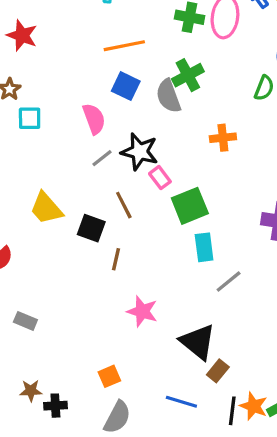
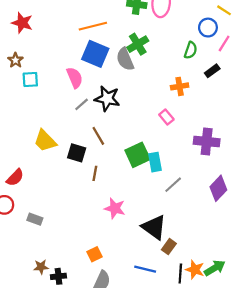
blue square: (126, 86) -> (95, 54), size x1.4
orange cross: (223, 138) -> (180, 86), moved
pink rectangle: (160, 178) -> (166, 117), moved
green square: (190, 206) -> (138, 155), moved

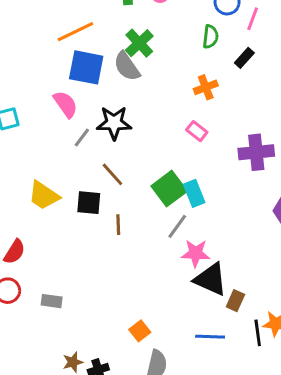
gray line: (173, 185) -> (177, 226), moved
pink star: (115, 208) -> (196, 253), moved

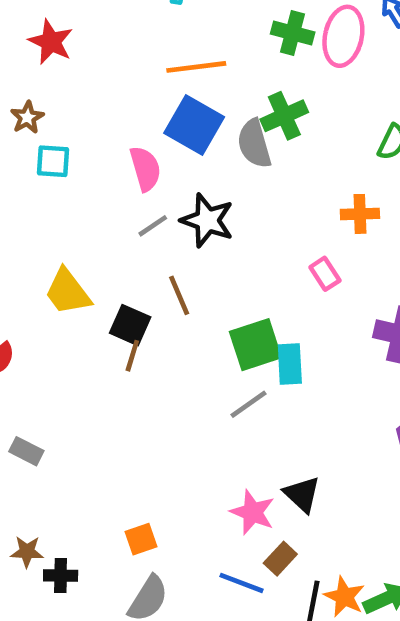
brown line: (118, 225) -> (132, 356), moved
pink star: (196, 253) -> (253, 512), moved
black triangle: (211, 279) -> (302, 494), moved, size x0.7
brown rectangle: (235, 301) -> (280, 559), moved

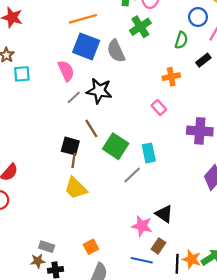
green cross: (284, 116) -> (140, 27), moved
yellow trapezoid: (68, 292) -> (76, 188), moved
green square: (255, 345) -> (116, 146), moved, turned -30
gray rectangle: (26, 451) -> (47, 247), moved

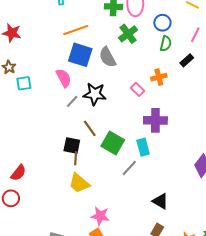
blue circle: (198, 17) -> (162, 23), moved
pink rectangle: (159, 108) -> (137, 89), moved
purple cross: (200, 131) -> (155, 120), moved
pink star: (142, 226) -> (100, 216), moved

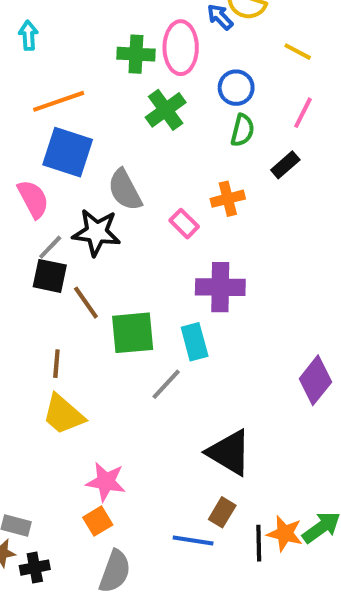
gray semicircle: (107, 57) -> (125, 190), moved
green square: (113, 143) -> (133, 333), turned -35
black square: (72, 146) -> (50, 276), moved
black triangle: (160, 201) -> (229, 453), size x1.4

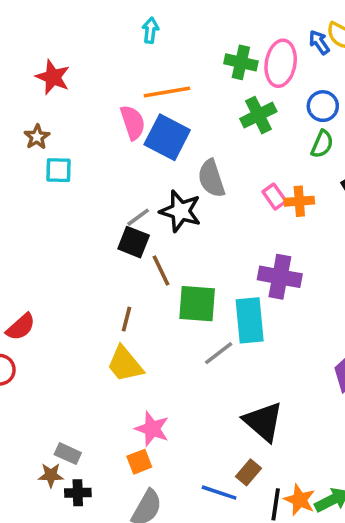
pink semicircle: (33, 199) -> (133, 122), moved
pink rectangle: (184, 224) -> (274, 197), moved
cyan rectangle: (195, 342) -> (250, 320), size x1.4

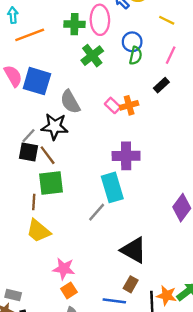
orange line: (167, 92) -> (30, 35), moved
green semicircle: (322, 144) -> (136, 56), moved
brown line: (161, 270) -> (48, 155), moved
green square: (197, 304) -> (51, 183), moved
orange square: (139, 462) -> (69, 290), moved

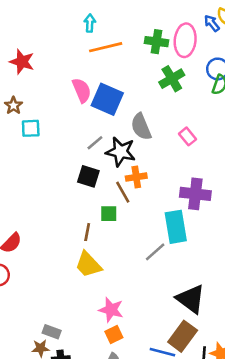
orange cross: (129, 105) -> (136, 177), moved
gray line: (28, 136) -> (95, 143), moved
brown line: (48, 155) -> (123, 192), moved
green square: (51, 183) -> (109, 214), size x0.6
brown rectangle: (131, 284) -> (183, 336), size x1.6

